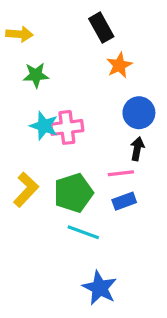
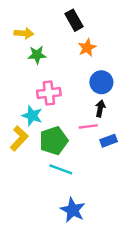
yellow arrow: (19, 34) -> (24, 33), moved
green star: (36, 75) -> (37, 55), moved
cyan star: (44, 126) -> (32, 116), moved
blue rectangle: (124, 201) -> (109, 141), moved

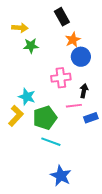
blue circle: (101, 82) -> (81, 57), moved
pink cross: (49, 93) -> (61, 78), moved

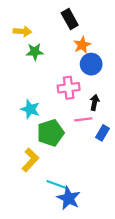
yellow L-shape: (16, 116) -> (30, 160), moved
blue rectangle: (91, 118) -> (102, 133), turned -40
cyan line: (51, 142) -> (57, 185), moved

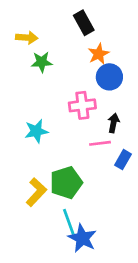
cyan star: (30, 109) -> (36, 131), turned -30
green pentagon: (51, 133) -> (66, 183), moved
cyan line: (57, 185) -> (69, 222), turned 50

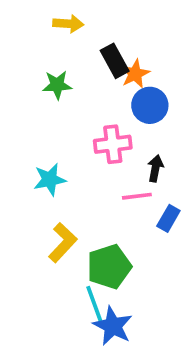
black rectangle: (84, 23) -> (115, 61), moved
yellow arrow: (27, 38) -> (68, 24), moved
green pentagon: (66, 183) -> (109, 267), moved
yellow L-shape: (36, 192) -> (63, 243), moved

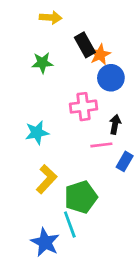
blue star: (113, 326) -> (45, 242), moved

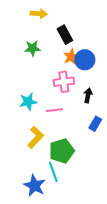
orange star: (100, 54) -> (71, 57), moved
pink line: (101, 145) -> (54, 110), moved

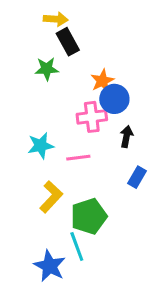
black rectangle: (65, 35) -> (68, 42), moved
blue circle: (85, 60) -> (114, 99), moved

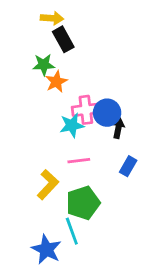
orange star: (102, 81) -> (56, 82), moved
blue circle: (114, 99) -> (107, 113), moved
cyan star: (41, 146) -> (72, 125), moved
pink line: (78, 158) -> (79, 161), moved

